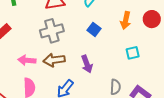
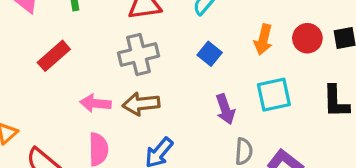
cyan square: (133, 53) -> (274, 95), size x1.5
purple arrow: (87, 64) -> (225, 109), moved

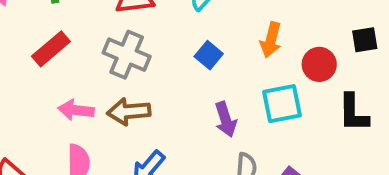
red circle: (307, 38) -> (319, 64), moved
gray cross: (138, 55) -> (127, 55), turned 36
red rectangle: (54, 56) -> (51, 49), moved

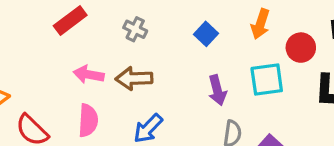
gray cross: (127, 55) -> (135, 29), size x0.6

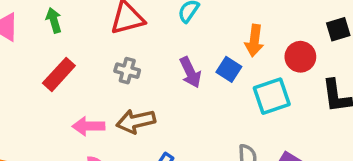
blue square: (206, 34) -> (229, 69), moved
purple arrow: (217, 90) -> (190, 72), moved

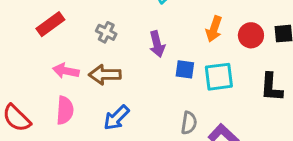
red circle: (300, 57) -> (251, 35), moved
blue square: (229, 69) -> (185, 69), moved, turned -36

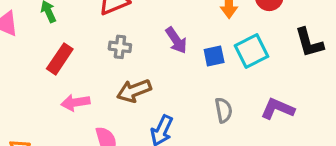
pink arrow: (66, 71) -> (75, 103), moved
gray semicircle: (189, 123) -> (224, 110), moved

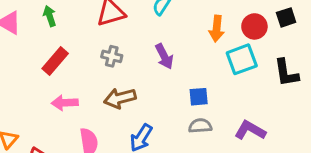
cyan square: (252, 51) -> (242, 59), moved
blue square: (214, 56) -> (199, 97), moved
gray semicircle: (224, 110) -> (200, 126), turned -90

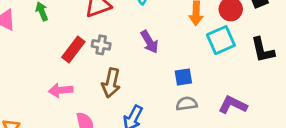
red rectangle: (55, 61) -> (73, 50), moved
brown arrow: (120, 98) -> (111, 83), turned -60

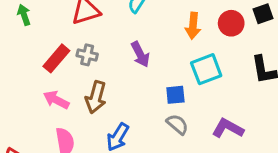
cyan square: (221, 40) -> (206, 69), moved
pink arrow: (61, 90) -> (56, 100), moved, turned 30
gray semicircle: (187, 104) -> (177, 124), turned 45

